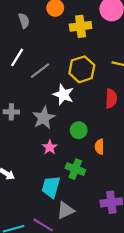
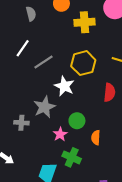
gray cross: (11, 112) -> (21, 123), moved
pink star: (50, 147) -> (60, 134), moved

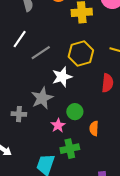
white star: (64, 86) -> (62, 77), turned 30
green cross: (72, 157) -> (70, 149), turned -36

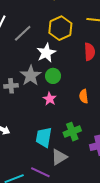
green circle: (75, 112) -> (53, 76), moved
gray cross: (19, 114) -> (11, 86), moved
green cross: (70, 149) -> (72, 132), moved

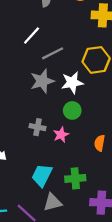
gray star: (31, 76) -> (42, 81), moved
gray cross: (11, 86) -> (38, 127), moved

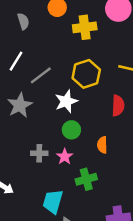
gray star: (42, 81) -> (20, 105), moved
orange semicircle: (100, 143) -> (102, 145), moved
green cross: (75, 178) -> (86, 179), moved

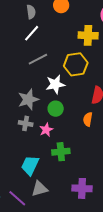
yellow cross: (85, 27) -> (88, 35), moved
white line: (16, 61) -> (32, 33), moved
gray star: (20, 105) -> (28, 99), moved
orange semicircle: (102, 145) -> (88, 119), moved

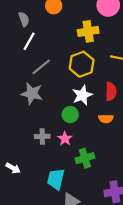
white star: (55, 84) -> (82, 95), moved
gray star: (28, 99) -> (32, 93), moved, turned -30
orange semicircle: (88, 119) -> (106, 119), turned -88

